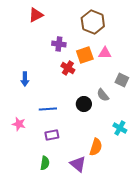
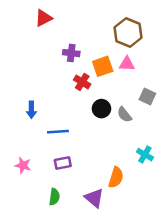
brown hexagon: (93, 22) -> (128, 32), moved
blue arrow: (25, 79) -> (31, 110), moved
black circle: (84, 104) -> (101, 109), moved
pink star: (19, 124) -> (23, 165), moved

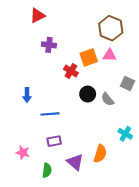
purple cross: (71, 53) -> (49, 45), moved
pink star: (23, 165) -> (23, 153), moved
purple triangle: (94, 198) -> (75, 162), moved

